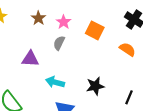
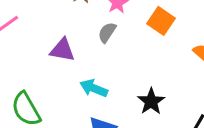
black star: (95, 86) -> (151, 101), turned -30

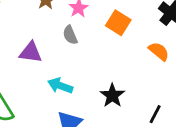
gray semicircle: (107, 32) -> (70, 35), turned -54

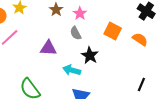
orange square: (118, 23) -> (113, 31), moved
black star: (112, 95) -> (90, 55), moved

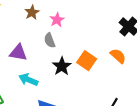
orange square: (113, 31) -> (87, 61), moved
cyan arrow: (72, 70) -> (28, 80), moved

